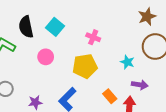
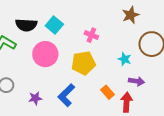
brown star: (147, 17) -> (131, 15), moved
black semicircle: (26, 27) -> (26, 25), turned -75
pink circle: (46, 57) -> (45, 54), size x1.6

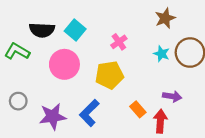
pink cross: (91, 35) -> (119, 42), turned 32
cyan star: (125, 59) -> (162, 54), moved
purple star: (35, 98) -> (53, 116), size x1.6

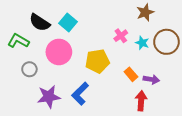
black semicircle: (42, 30) -> (40, 23), turned 30
pink cross: (119, 42) -> (121, 36), moved
gray circle: (18, 101) -> (29, 69), moved
orange rectangle: (138, 109) -> (131, 74), moved

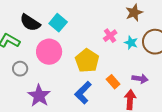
yellow pentagon: (97, 61) -> (87, 61), turned -30
orange rectangle: (131, 74) -> (113, 82), moved
blue L-shape: (80, 94) -> (83, 93), moved
purple star: (49, 97) -> (39, 96), turned -30

